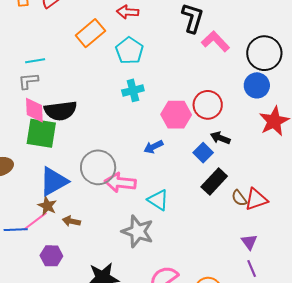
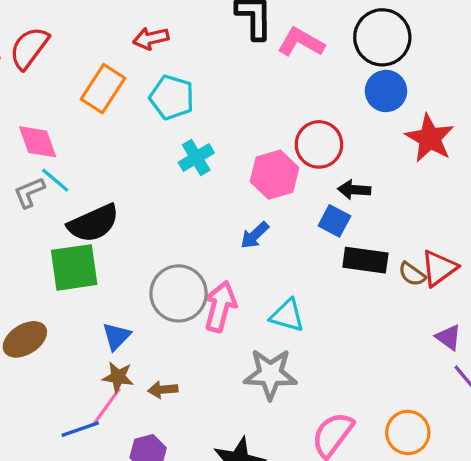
cyan line: (35, 61) -> (55, 180), moved, turned 66
pink diamond: (34, 110) -> (38, 142), moved
blue triangle: (54, 181) -> (116, 336), size x0.6
black rectangle: (214, 181) -> (365, 260), turned 72
pink arrow: (120, 183) -> (220, 306), turned 116

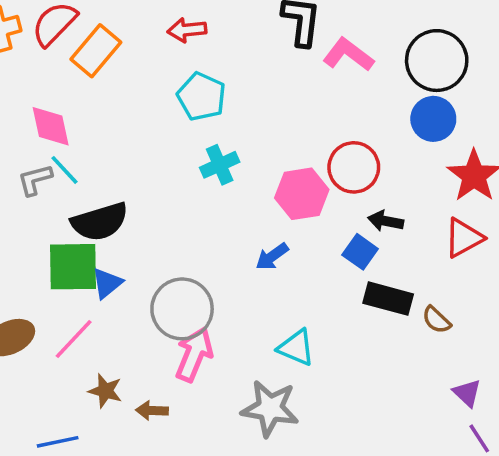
orange rectangle: (103, 89) -> (96, 51), moved
red triangle: (439, 268) -> (464, 238), moved
pink arrow: (220, 306) -> (194, 354), moved
blue triangle: (116, 336) -> (107, 283), moved
pink line: (106, 407) -> (74, 339), moved

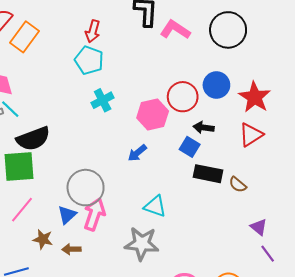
red arrow: (187, 30) -> (93, 31), moved, turned -65
blue circle: (433, 119) -> (216, 85), moved
blue triangle: (107, 283) -> (67, 215), moved

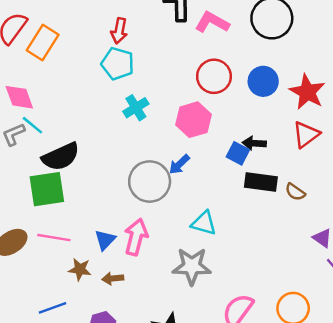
red circle: (183, 97) -> (214, 76), moved
black arrow: (204, 128) -> (254, 143), moved
gray circle: (86, 188) -> (150, 182), moved
pink line: (22, 210) -> (54, 238), turned 64

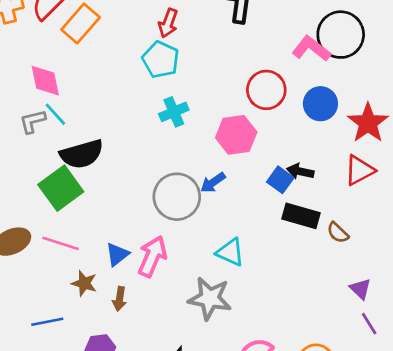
pink L-shape: (212, 22) -> (311, 49), moved
green square: (47, 189) -> (61, 188), turned -36
brown arrow: (113, 278) -> (119, 299), turned -84

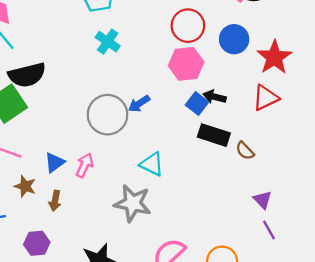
cyan cross: (174, 112) -> (108, 42), turned -35
pink hexagon: (236, 135) -> (186, 64), moved
pink arrow: (152, 256) -> (85, 165), size x0.7

